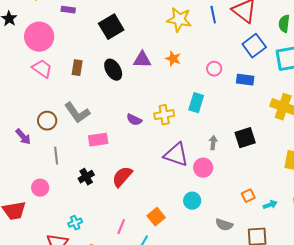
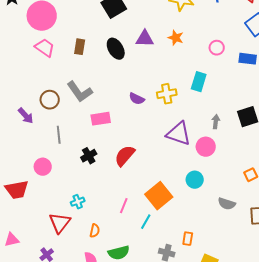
orange square: (156, 217) -> (159, 196), size x1.5

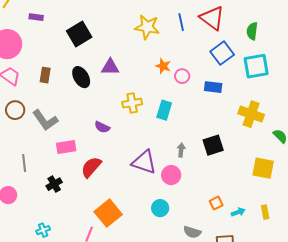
orange star: (176, 38) -> (163, 66), moved
yellow cross: (167, 94) -> (132, 103), moved
brown circle: (50, 100) -> (15, 110), moved
red semicircle: (125, 156) -> (91, 167), moved
orange square: (159, 196) -> (108, 213), moved

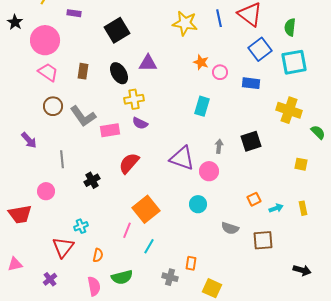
yellow cross: (132, 103) -> (134, 99), moved
pink rectangle: (66, 147) -> (110, 130), moved
yellow square: (263, 168) -> (301, 164), size x0.6

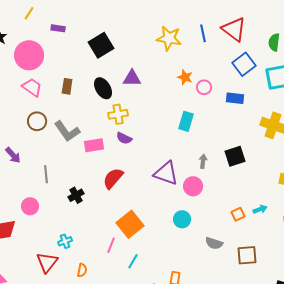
cyan arrow: (276, 208) -> (260, 209), moved

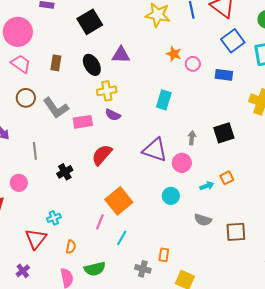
cyan rectangle: (186, 121) -> (164, 100), moved
cyan arrow: (260, 209) -> (207, 186), moved
orange square: (238, 214) -> (227, 178), moved

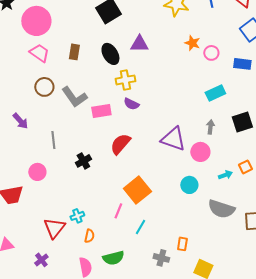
cyan rectangle: (164, 100) -> (215, 93), moved, turned 48
cyan cross: (54, 218) -> (77, 216), moved
gray semicircle: (203, 220) -> (221, 209), size x1.5

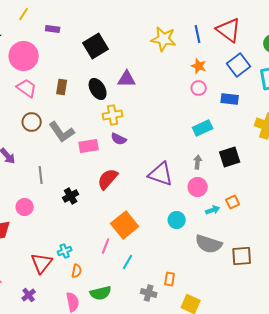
orange star: (192, 43) -> (199, 66), moved
pink circle: (200, 152) -> (198, 187), moved

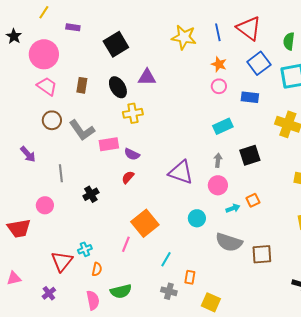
purple semicircle: (119, 139) -> (132, 154), moved
red semicircle: (108, 179) -> (128, 177), size x0.6
cyan line: (128, 262) -> (166, 259), moved

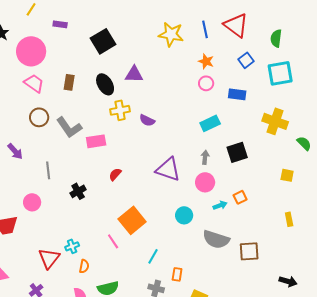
blue square: (259, 63) -> (246, 60), size x0.7
purple semicircle: (132, 154) -> (147, 120), moved
pink line: (126, 244) -> (113, 241), turned -56

